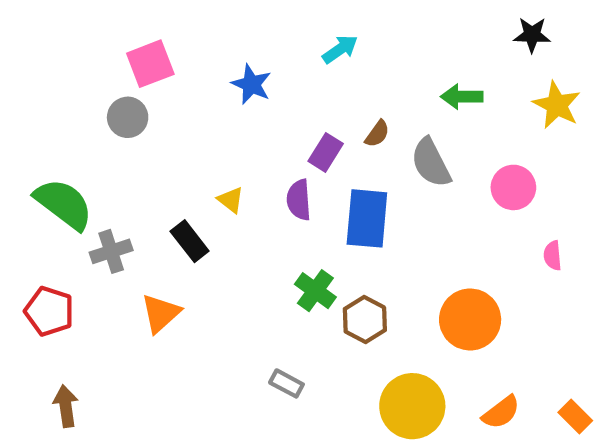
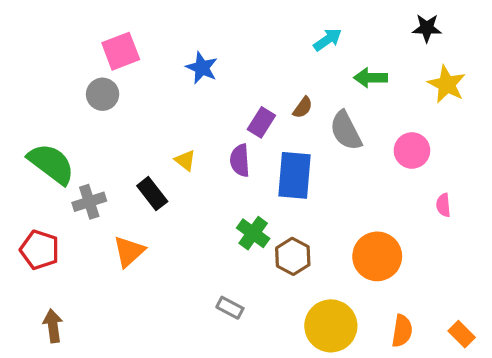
cyan arrow: (340, 49) -> (328, 40), moved
orange semicircle: (501, 412) -> (402, 331), turned -44

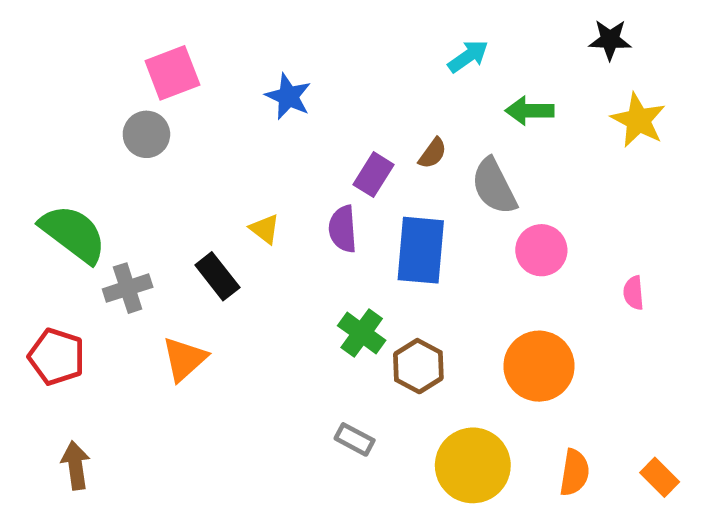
pink circle: (412, 150) -> (541, 250), moved
gray rectangle: (230, 308) -> (355, 439), moved

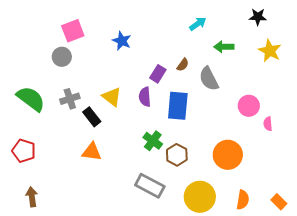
yellow triangle: (265, 229) -> (112, 97), size x1.5
pink circle: (541, 250) -> (249, 106), moved
gray cross: (128, 288) -> (70, 99), moved
orange triangle: (184, 359) -> (92, 152), moved, turned 50
gray rectangle: (355, 439) -> (150, 186), size x1.8

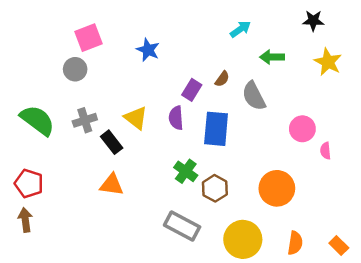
brown arrow: (32, 197) -> (25, 220), moved

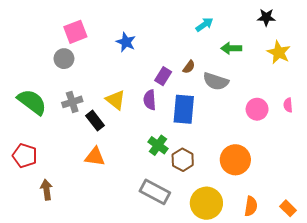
gray semicircle: (254, 96) -> (216, 81), turned -45
pink semicircle: (325, 151) -> (288, 105), moved
brown arrow: (25, 220) -> (46, 190), moved

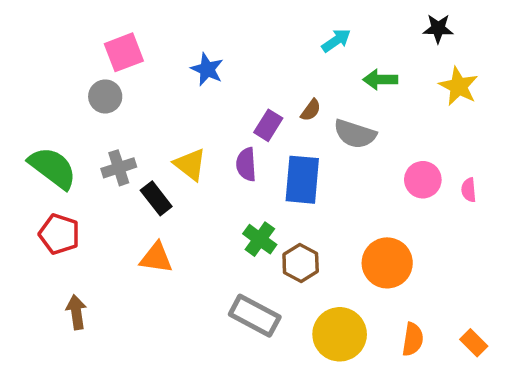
pink semicircle: (288, 105) -> (469, 190), moved
red pentagon: (25, 156) -> (59, 234), moved

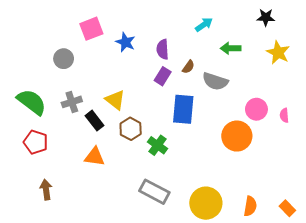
pink square: (124, 52) -> (91, 29), moved
purple semicircle: (246, 164) -> (163, 49), moved
brown hexagon: (301, 263) -> (131, 129), moved
orange circle: (387, 263) -> (237, 136), moved

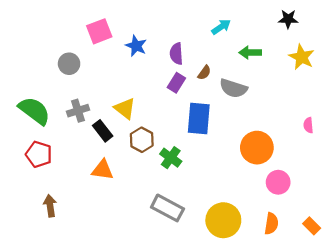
pink circle: (256, 109) -> (278, 182), moved

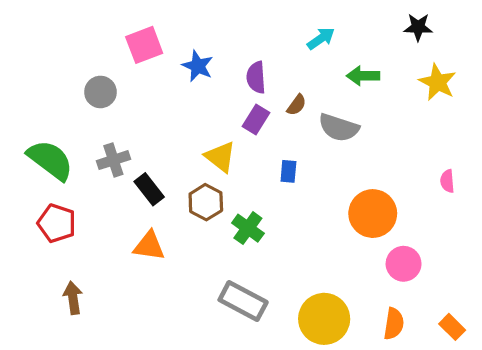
yellow triangle: (125, 108) -> (220, 157), moved
blue rectangle: (199, 119) -> (288, 171), size x0.5

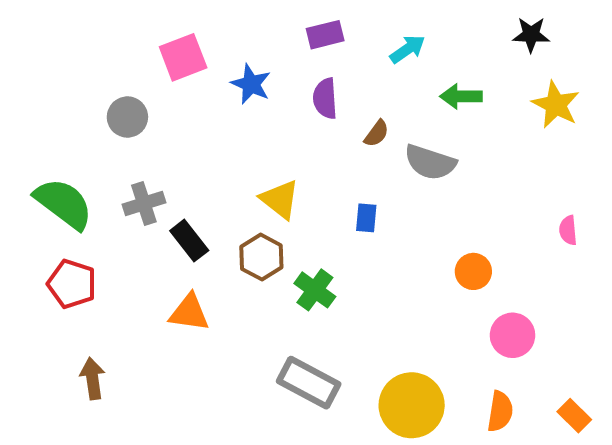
purple rectangle: (256, 120) -> (325, 35), moved, turned 44
orange circle: (373, 214) -> (473, 271), size x0.6

